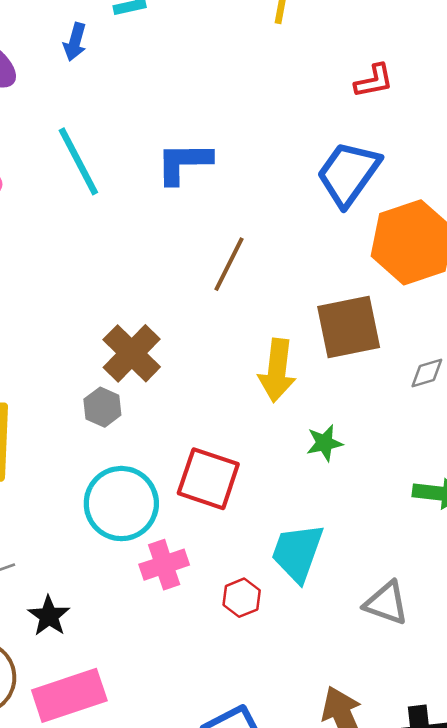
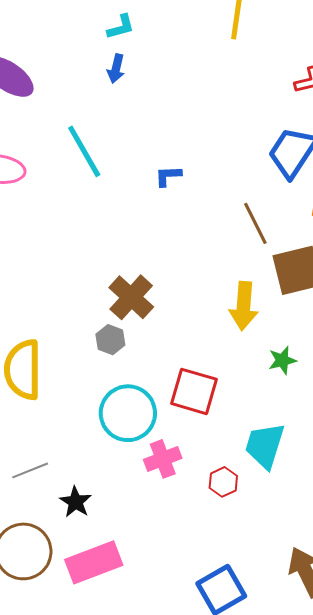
blue arrow: (75, 42) -> (116, 69), moved
blue L-shape: (184, 163) -> (168, 176), moved, size x0.6
brown line: (229, 264) -> (255, 223), moved, turned -51

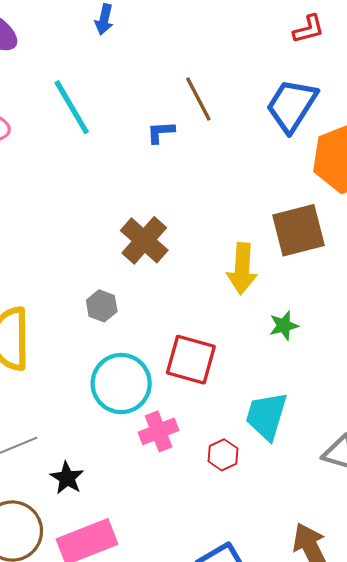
brown line: (255, 223) -> (198, 99), moved
brown cross: (131, 297) -> (144, 240), moved

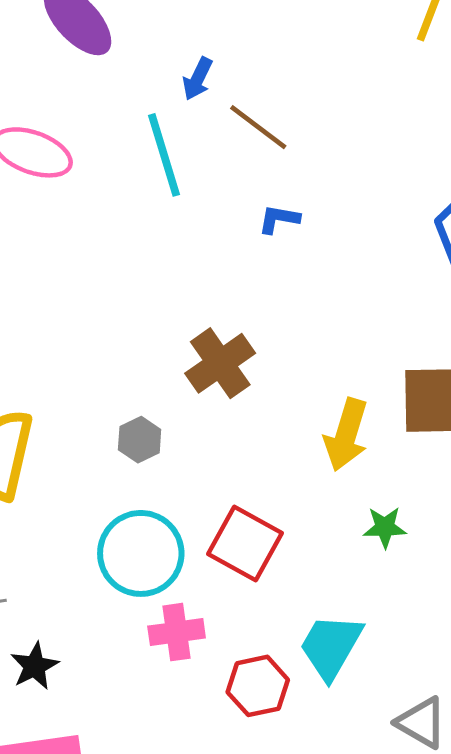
blue arrow: (104, 19) -> (198, 79), moved
brown line: (198, 99) -> (258, 127), moved, turned -39
red hexagon: (223, 455) -> (258, 686), size x1.4

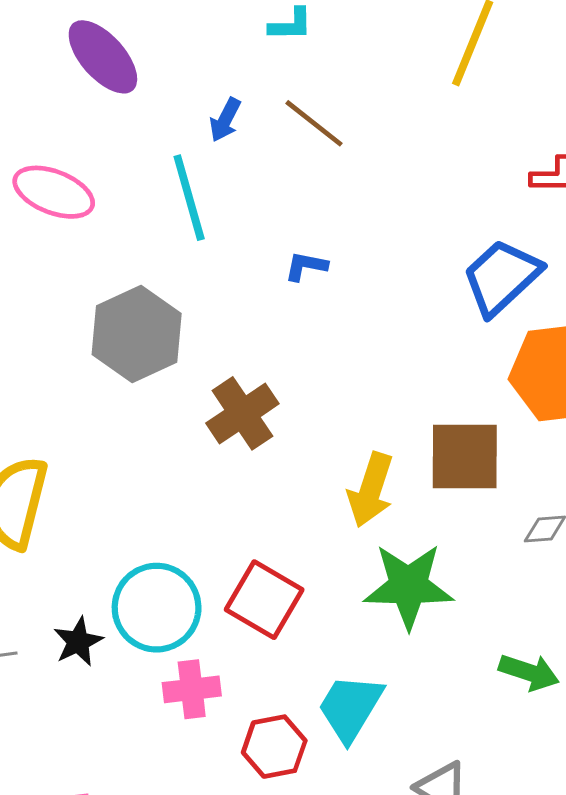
brown line: (258, 127) -> (314, 123), moved
gray hexagon: (140, 440) -> (137, 334), moved, size x2.0
green star: (385, 527) -> (408, 586), size x2.0
black star: (35, 666) -> (78, 642), moved

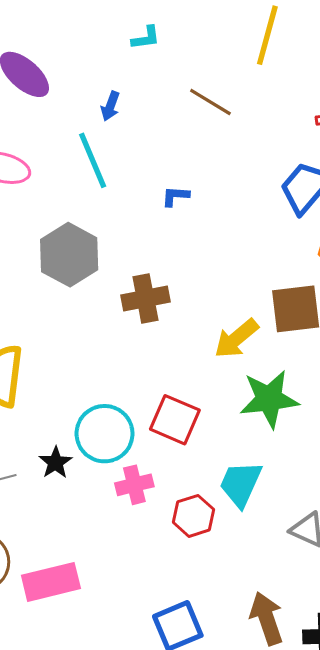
brown line: (314, 123) -> (210, 102), moved
brown cross: (242, 413) -> (145, 299), turned 30
yellow arrow: (371, 490) -> (236, 339), turned 39

